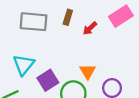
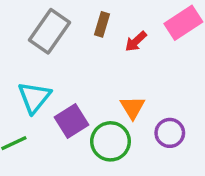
gray rectangle: (34, 22) -> (49, 31), turned -60

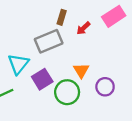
gray rectangle: (49, 31) -> (49, 41), moved, turned 32

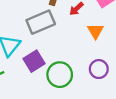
orange triangle: (81, 70) -> (95, 31), moved

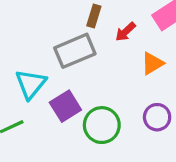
orange triangle: (95, 31) -> (152, 63), turned 30

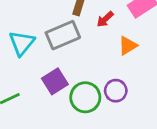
cyan triangle: (31, 84) -> (22, 43), moved
purple circle: (157, 117) -> (116, 91), moved

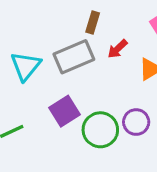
red arrow: (105, 19) -> (117, 49), moved

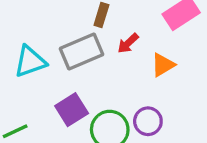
cyan triangle: (26, 66) -> (30, 61), turned 32

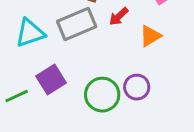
purple square: (72, 110) -> (51, 80), moved

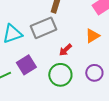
red arrow: (119, 16) -> (65, 50), moved
purple circle: (137, 87) -> (94, 73), moved

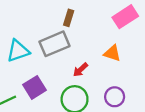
orange triangle: (92, 36) -> (112, 53), turned 49

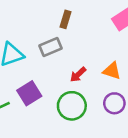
gray rectangle: (55, 44) -> (51, 47), size x0.7
orange triangle: (112, 53) -> (112, 71), moved

